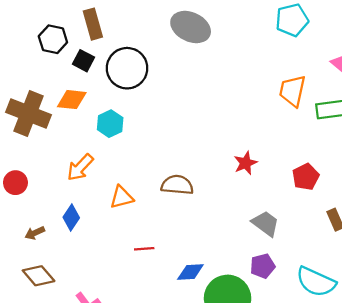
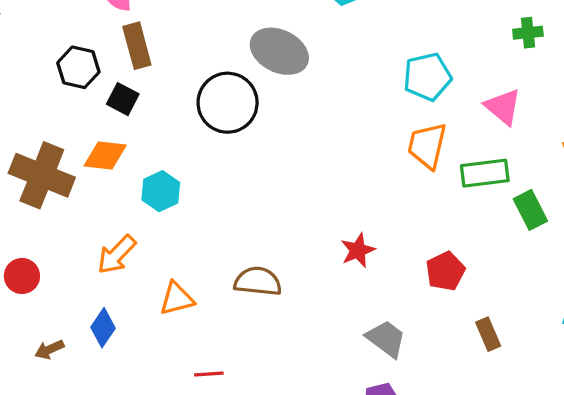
cyan pentagon: (292, 20) -> (427, 77), moved
black circle: (127, 68) -> (228, 103), moved

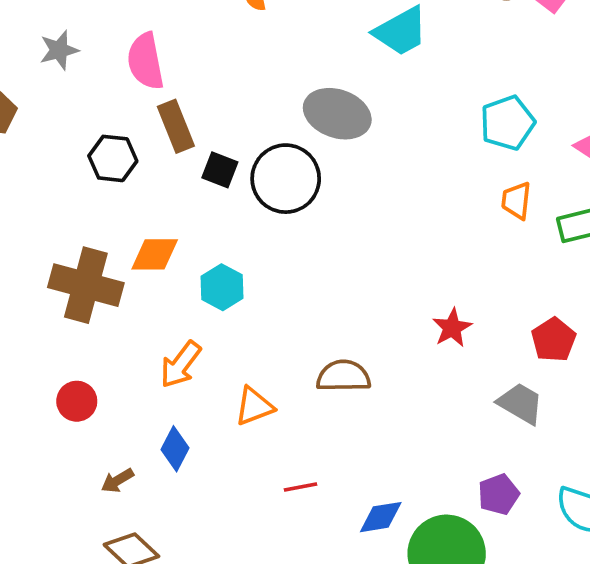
black square: (123, 99) -> (220, 170), moved
orange trapezoid: (427, 146) -> (516, 201), size x0.7
gray trapezoid: (386, 339) -> (520, 403), moved

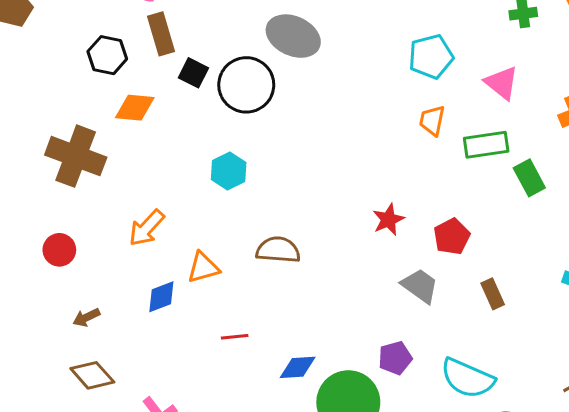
orange diamond: (155, 254) -> (135, 108), moved
cyan hexagon: (222, 287) -> (229, 171), moved
red star: (452, 328) -> (388, 220), moved
blue diamond: (175, 449) -> (161, 297), moved, turned 36

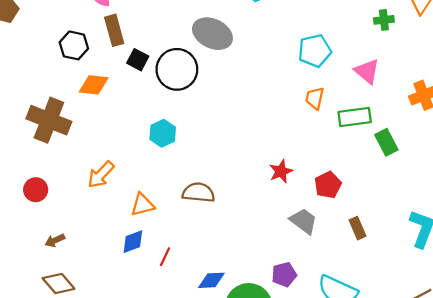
blue diamond: (161, 297) -> (133, 242), moved
red line: (235, 337) -> (165, 257), turned -60

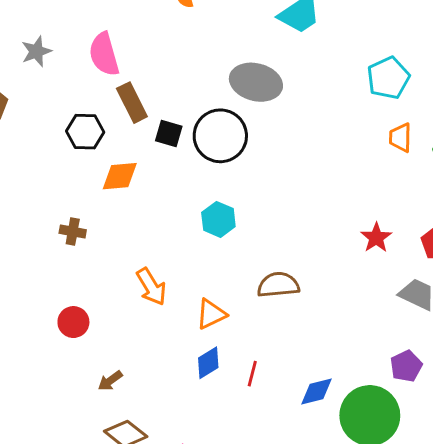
brown cross: (49, 120) -> (73, 232), size x0.5
orange arrow: (101, 175) -> (151, 287), turned -64

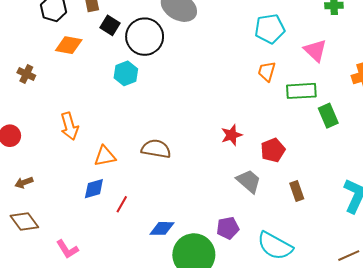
cyan hexagon: (218, 219) -> (126, 73), moved

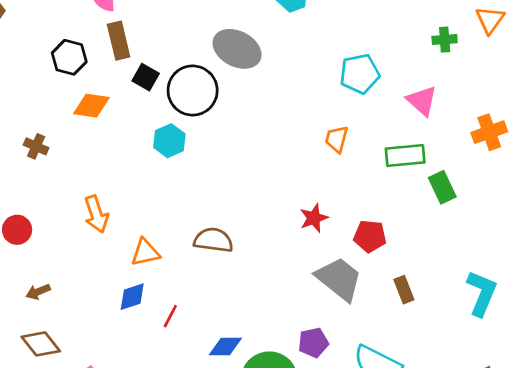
orange trapezoid: (267, 71) -> (337, 139), moved
red pentagon: (273, 150) -> (370, 236), turned 30
gray trapezoid: (249, 181) -> (339, 279), size x1.4

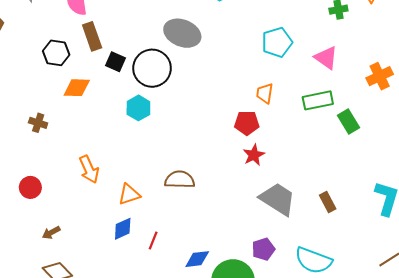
red pentagon: (370, 236) -> (247, 123), moved

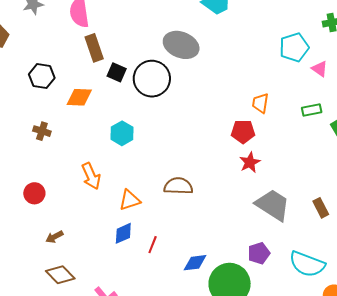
cyan pentagon: (277, 42) -> (294, 47), moved
black hexagon: (56, 53) -> (42, 76), moved
pink triangle: (326, 58) -> (320, 69), size x0.7
green rectangle: (318, 100) -> (312, 110), size x0.7
cyan hexagon: (138, 108) -> (122, 133), moved

